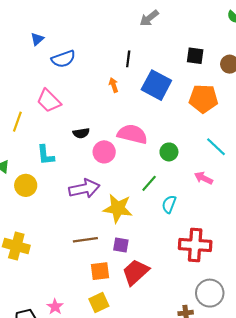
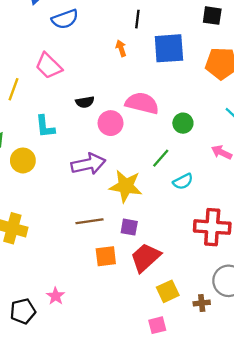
blue square: (156, 85) -> (169, 48), turned -32
cyan semicircle: (169, 204) -> (183, 182), turned -138
yellow square: (99, 302) -> (168, 291), moved

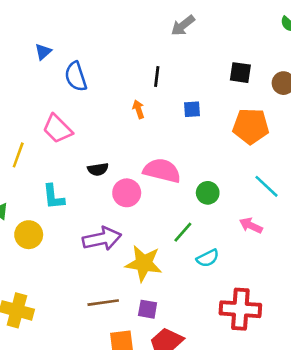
blue semicircle: (65, 19) -> (76, 77), turned 92
blue square: (169, 48) -> (192, 109), size x0.5

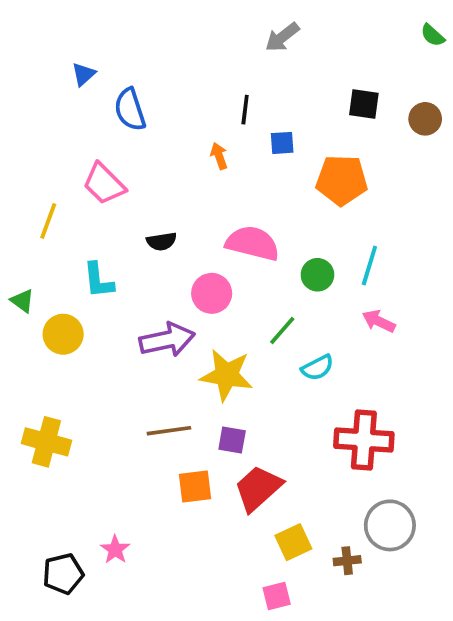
blue square: (192, 109) -> (282, 143), moved
orange pentagon: (251, 126) -> (342, 180), moved
cyan line: (267, 186) -> (369, 265), moved, turned 64
pink circle: (127, 193) -> (212, 293), moved

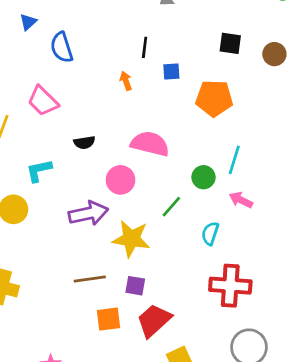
green circle: (317, 275) -> (203, 177), moved
cyan L-shape: (98, 280) -> (39, 171), turned 84
cyan semicircle: (317, 368) -> (210, 233), moved, turned 135

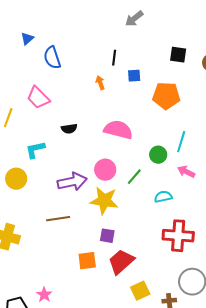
pink circle: (121, 180) -> (105, 170), moved
cyan semicircle: (210, 233) -> (163, 197), turned 60
brown line: (90, 279) -> (58, 219), moved

